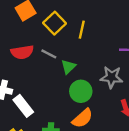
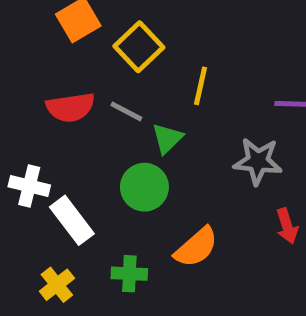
yellow line: (82, 30) -> (200, 86), moved
green circle: (81, 91) -> (144, 187), moved

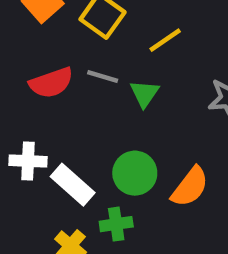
yellow line: (200, 86) -> (165, 40), turned 54
green circle: (144, 187) -> (135, 173), moved
green cross: (129, 274) -> (116, 224), moved

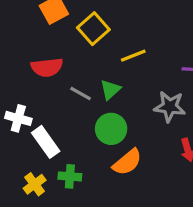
gray line: (103, 76) -> (81, 93), moved
green circle: (135, 173) -> (111, 129), moved

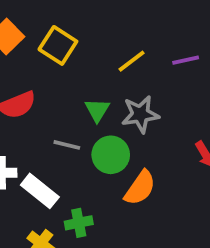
yellow line: (133, 56) -> (132, 61), moved
gray line: (81, 93) -> (67, 145), moved
gray star: (170, 107) -> (140, 114), moved

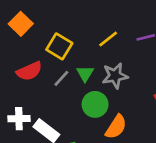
yellow square: (58, 45) -> (59, 46), moved
gray line: (67, 145) -> (61, 78), moved, turned -60

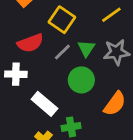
green circle: (95, 104) -> (81, 80), moved
white cross: (19, 119) -> (16, 74), moved

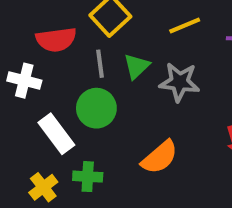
gray line: (62, 52) -> (100, 64), turned -66
green circle: (81, 80) -> (96, 108), moved

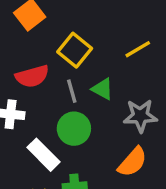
green triangle: (137, 66) -> (102, 89), turned -40
gray star: (179, 82) -> (140, 116), moved

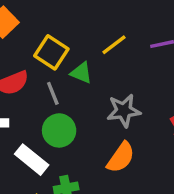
green triangle: (102, 89) -> (81, 73), moved

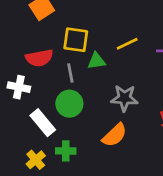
yellow square: (51, 52) -> (76, 40), turned -36
green triangle: (81, 73) -> (96, 61), turned -42

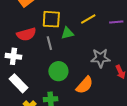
gray star: (124, 98) -> (100, 58), moved
green circle: (69, 104) -> (58, 71), moved
white rectangle: (43, 123) -> (19, 83), moved

